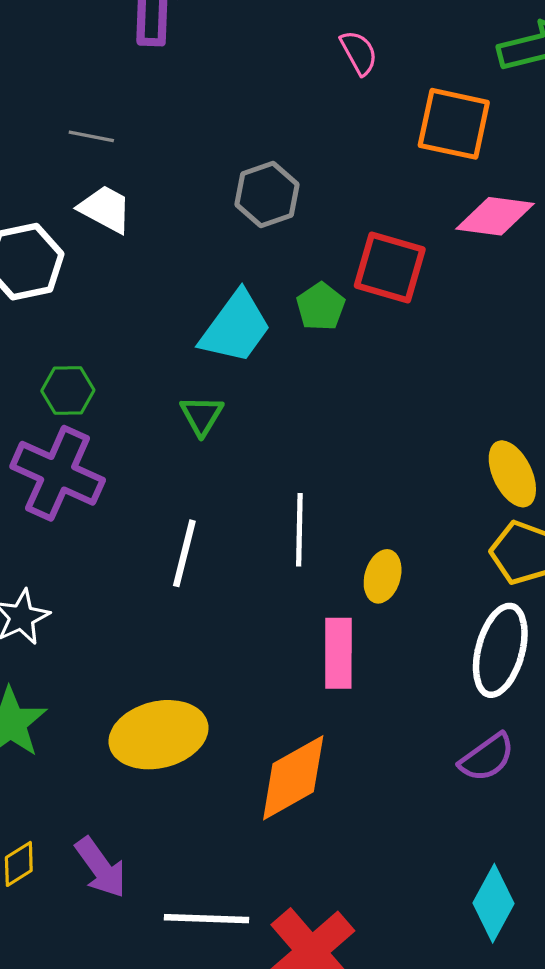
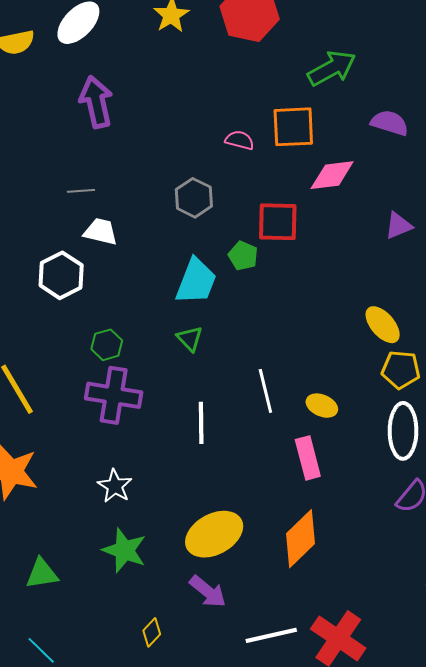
pink semicircle: (359, 53) -> (240, 140), moved, turned -32
yellow ellipse: (383, 576) -> (322, 406), turned -68
purple arrow: (101, 868) -> (208, 591), moved

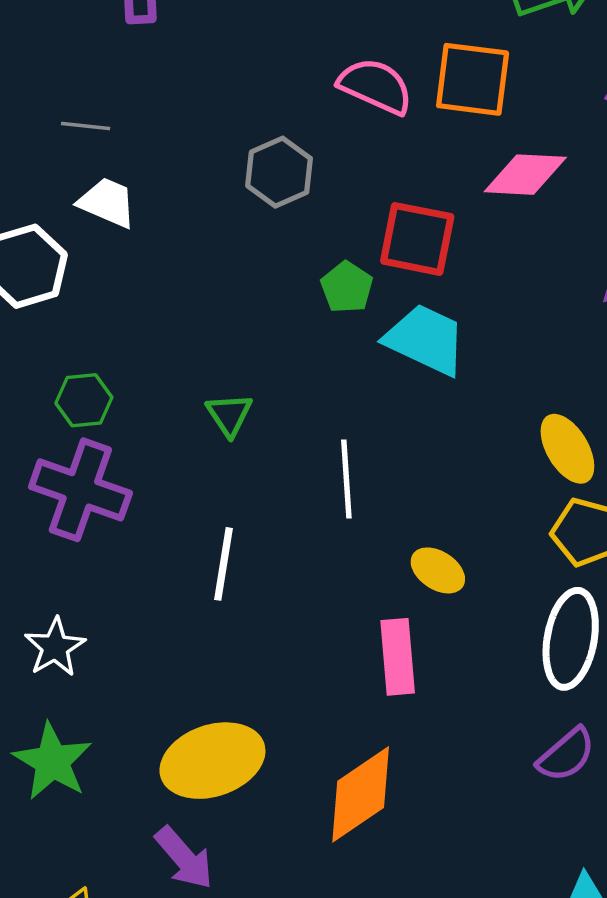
pink semicircle: (240, 140) -> (376, 86), size x1.5
cyan trapezoid: (196, 281) -> (426, 340), moved, turned -96
white line: (265, 391) -> (346, 479), moved

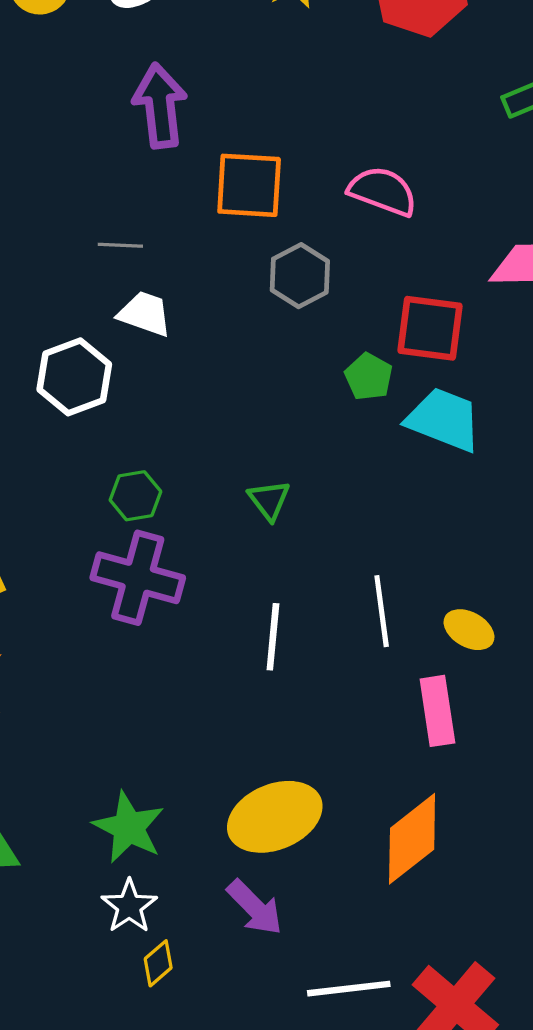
orange square: (473, 79) -> (249, 185), moved
white line: (346, 479) -> (382, 611), moved
white star: (55, 647) -> (129, 906), moved

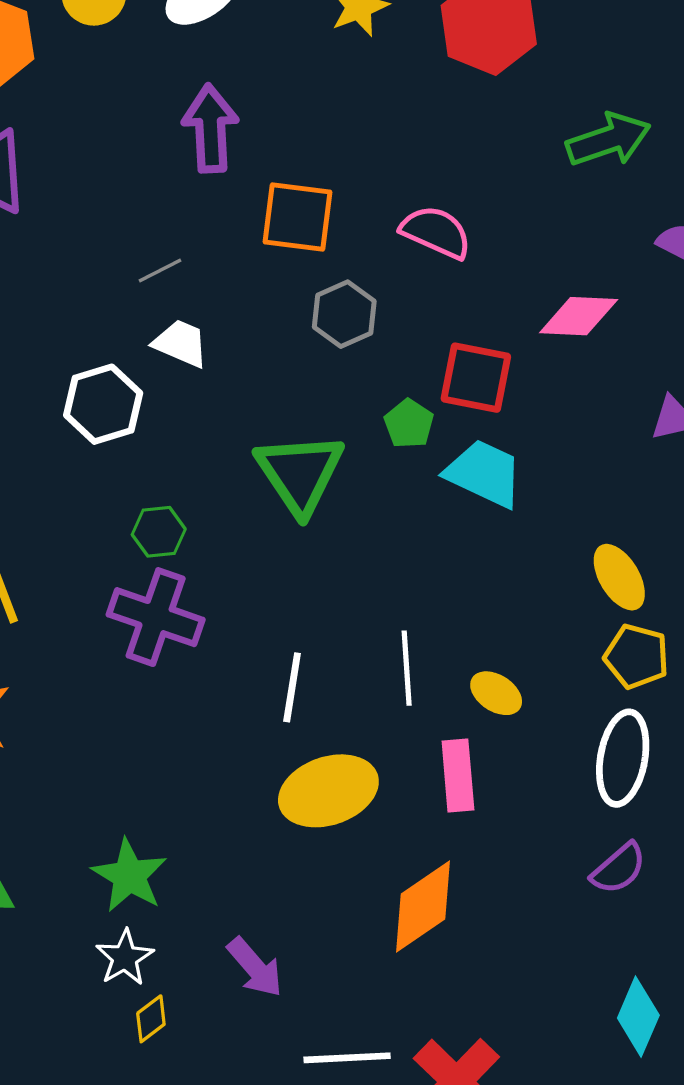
gray line: (120, 245) -> (160, 271), turned -33
green triangle: (269, 500) -> (300, 473), moved, size x2.0
yellow ellipse: (275, 817) -> (328, 791), moved

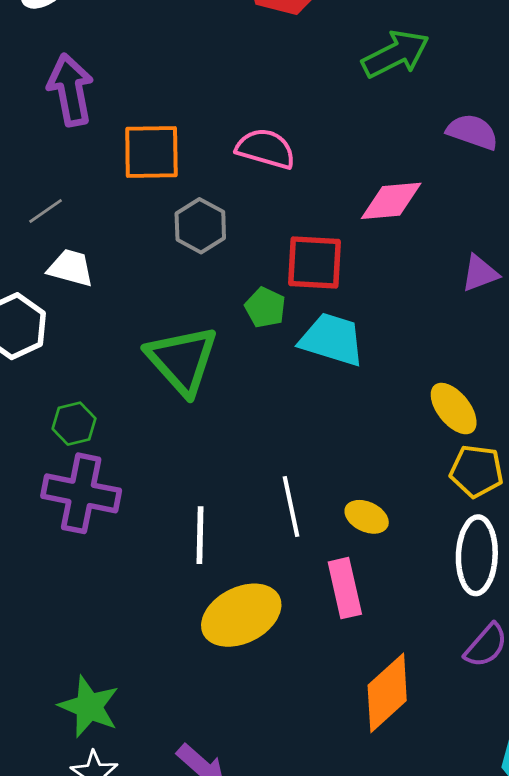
orange diamond: (423, 907) -> (387, 693), moved

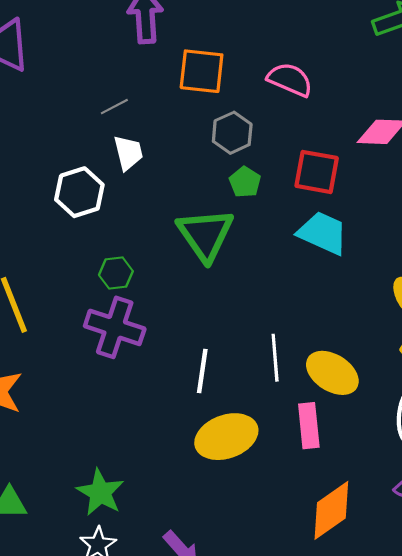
white trapezoid: (71, 268) -> (128, 153), turned 54
green pentagon: (265, 308) -> (245, 182), moved
yellow ellipse: (367, 517) -> (332, 373), size x1.6

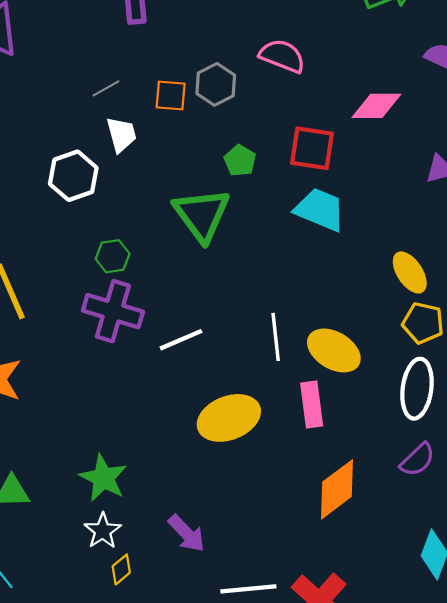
orange square: (202, 71) -> (171, 95), moved, size x0.7
gray hexagon: (232, 133) -> (216, 84), moved
white line: (202, 371) -> (181, 340), moved, turned 60

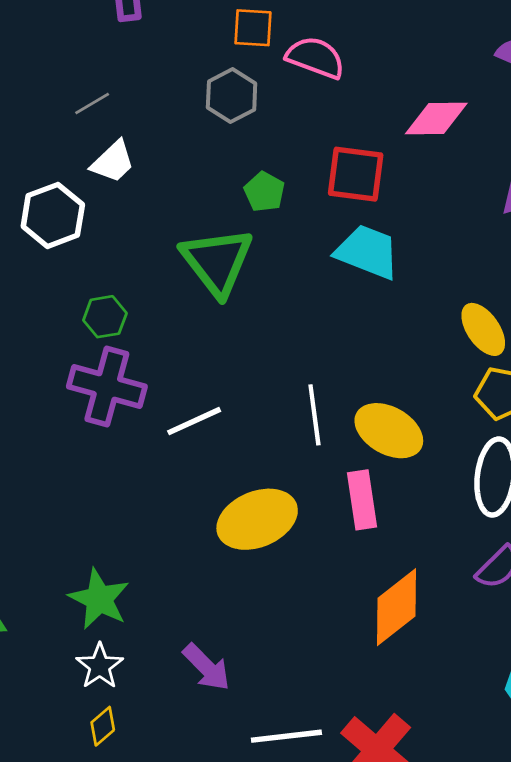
orange square: (171, 95) -> (253, 28), moved
white trapezoid: (121, 135) -> (113, 162), turned 63
yellow diamond: (121, 569) -> (103, 726), moved

